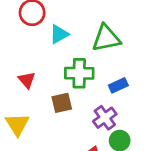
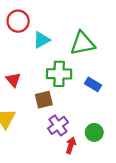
blue rectangle: (118, 85) -> (93, 84), turned 56
purple cross: (105, 118) -> (58, 125), moved

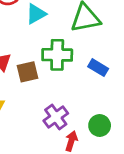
brown square: (44, 100) -> (28, 72), moved

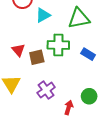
purple cross: (56, 117) -> (46, 90), moved

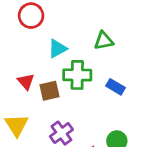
cyan triangle: (43, 15) -> (57, 49), moved
green triangle: (79, 18) -> (104, 41), size x0.7

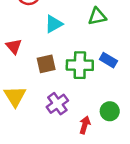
green cross: (77, 75) -> (80, 65), moved
red triangle: (26, 82) -> (14, 46), moved

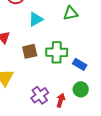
blue rectangle: (108, 60) -> (80, 64), moved
purple cross: (57, 104) -> (40, 95), moved

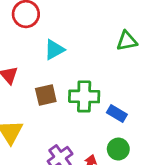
green triangle: (71, 13) -> (127, 41), moved

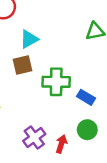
brown square: (46, 95) -> (23, 65), moved

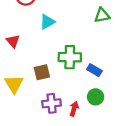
brown square: (23, 65) -> (42, 72), moved
purple cross: (34, 137) -> (52, 103), turned 30

